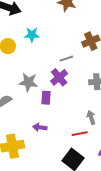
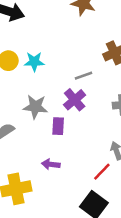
cyan star: (32, 35) -> (34, 62), moved
red line: (80, 134) -> (102, 172), turned -35

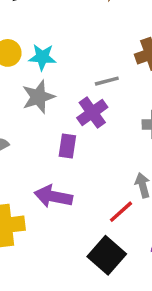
gray star: (35, 107) -> (38, 97), moved, turned -30
purple arrow: (51, 164) -> (53, 196), size x1.5

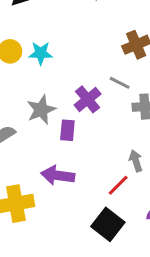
gray line: (107, 81) -> (120, 83), moved, turned 45
gray star: (38, 97) -> (41, 110), moved

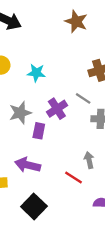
cyan star: (41, 53) -> (36, 73), moved
red line: (118, 185) -> (73, 178), turned 72
black square: (108, 224) -> (34, 206), moved

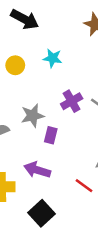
cyan star: (36, 73) -> (53, 58), moved
purple cross: (57, 109) -> (72, 101), moved

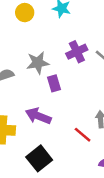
purple rectangle: (51, 135) -> (54, 83), turned -35

